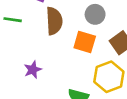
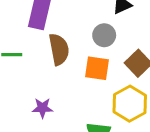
purple star: (33, 70) -> (42, 108), turned 30

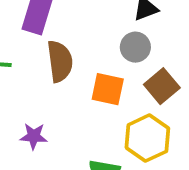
gray circle: (104, 35) -> (135, 47), moved

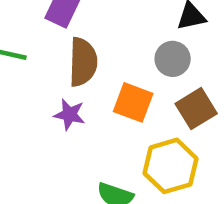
purple star: (34, 136) -> (69, 115), moved

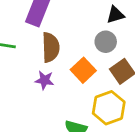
orange square: (133, 102) -> (83, 70), turned 30

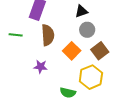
black triangle: (115, 15) -> (81, 11), moved
purple star: (44, 80) -> (41, 67), moved

